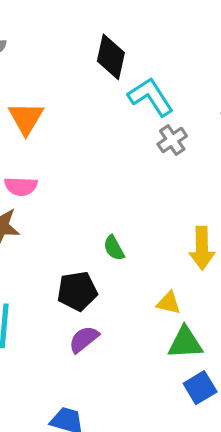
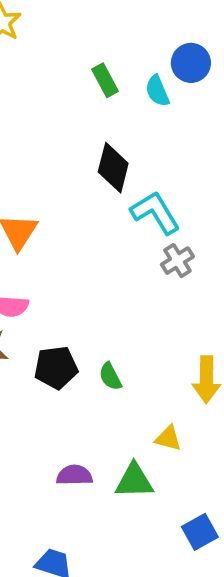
black pentagon: (77, 291) -> (56, 368), moved
purple semicircle: (84, 339) -> (74, 475), turned 36
green triangle: (185, 343) -> (134, 481), moved

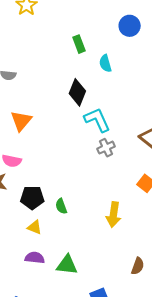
blue circle: (191, 63) -> (130, 26), moved
cyan semicircle: (157, 91) -> (105, 63), moved
yellow triangle: (168, 438) -> (34, 227), moved

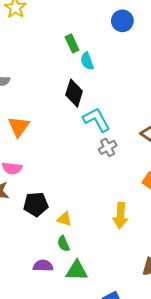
cyan semicircle: (105, 63) -> (87, 61), moved
green semicircle: (61, 206) -> (63, 244), moved
yellow triangle: (34, 227) -> (64, 219), moved

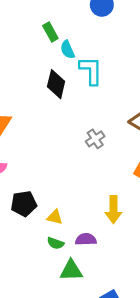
cyan L-shape: (97, 120) -> (91, 71), moved, turned 32
green semicircle: (63, 244) -> (55, 243), turned -42
purple semicircle: (43, 266) -> (86, 239), moved

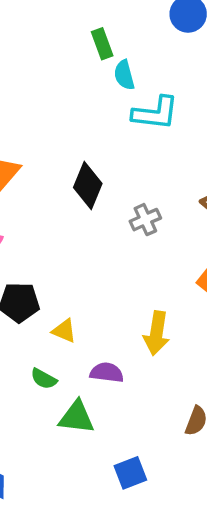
cyan L-shape: (91, 71) -> (155, 113), turned 88
black diamond: (56, 84) -> (88, 185), moved
green semicircle: (55, 243) -> (44, 379), moved

